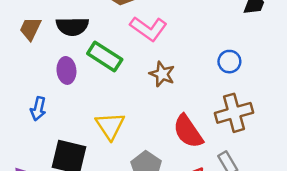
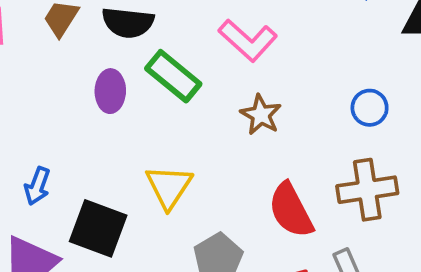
blue arrow: (38, 109) -> (37, 186), moved

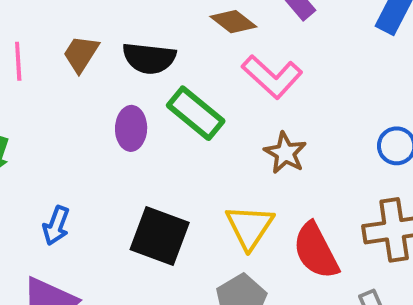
yellow triangle: (169, 187) -> (250, 227), moved
black square: (98, 228) -> (160, 236), moved

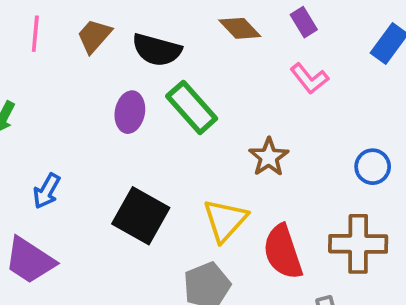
pink L-shape: (272, 77) -> (309, 79), moved, size x0.7

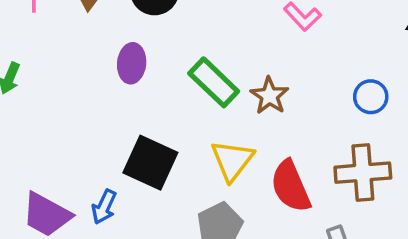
green rectangle: (192, 107) -> (214, 82), moved
blue arrow: (47, 191) -> (104, 207), moved

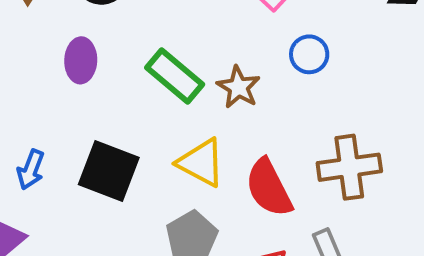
blue circle: (371, 97) -> (309, 54), moved
yellow triangle: (232, 160) -> (201, 163), turned -36
blue arrow: (104, 207) -> (31, 170), moved

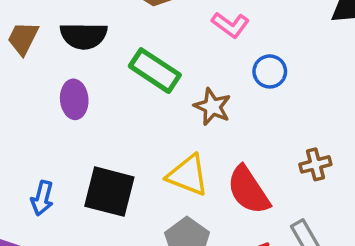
green rectangle: (175, 76) -> (155, 71), moved
brown cross: (349, 167) -> (315, 164), size x0.6

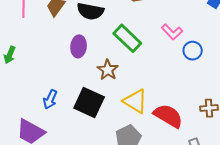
pink L-shape: (230, 25) -> (172, 32), moved
brown star: (212, 107) -> (108, 70), moved
red semicircle: (248, 190) -> (168, 116), turned 144

